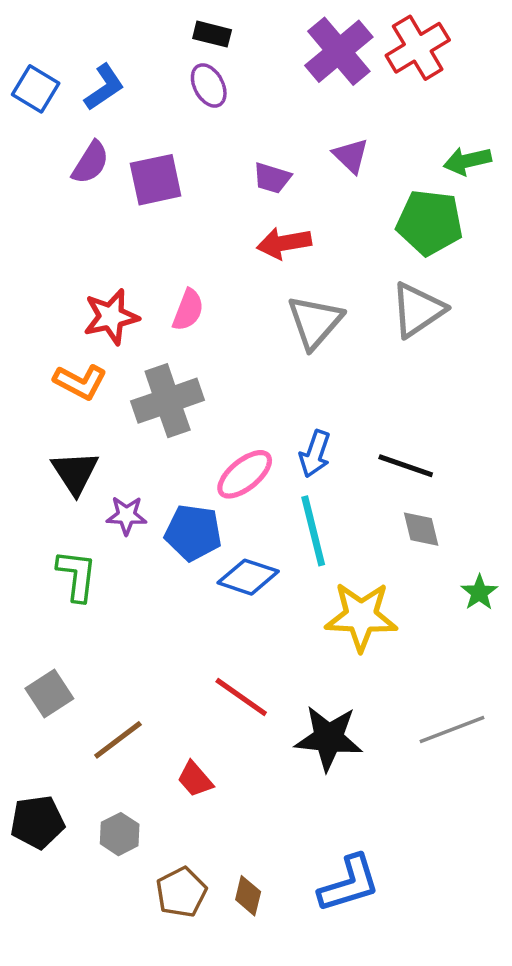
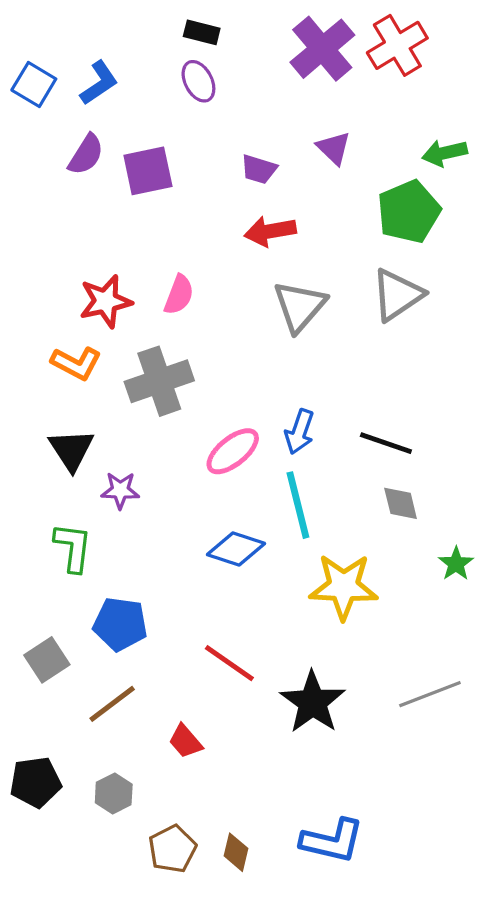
green pentagon: (430, 223) -> (409, 212), turned -30
blue pentagon: (193, 533) -> (120, 624), moved
black star: (329, 738) -> (313, 702), turned 30
blue L-shape: (349, 884) -> (332, 841), turned 30

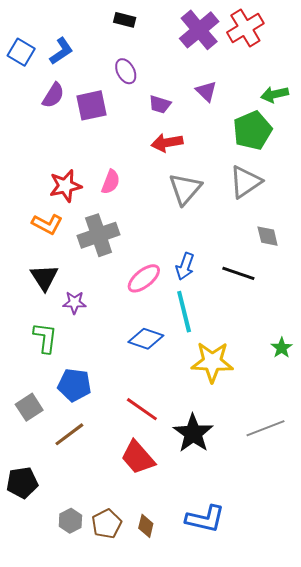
purple ellipse: (198, 81) -> (126, 71), moved
gray diamond: (401, 503) -> (268, 236), moved
red trapezoid: (185, 741) -> (138, 457), moved, size x1.6
gray hexagon: (114, 794) -> (70, 521), moved

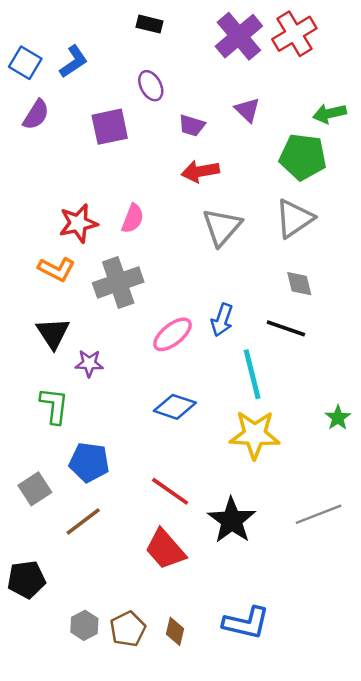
purple semicircle: (53, 95) -> (36, 115), moved
green pentagon: (252, 131) -> (303, 157), turned 30
gray diamond: (268, 236) -> (299, 284), moved
cyan line: (184, 312) -> (252, 374), moved

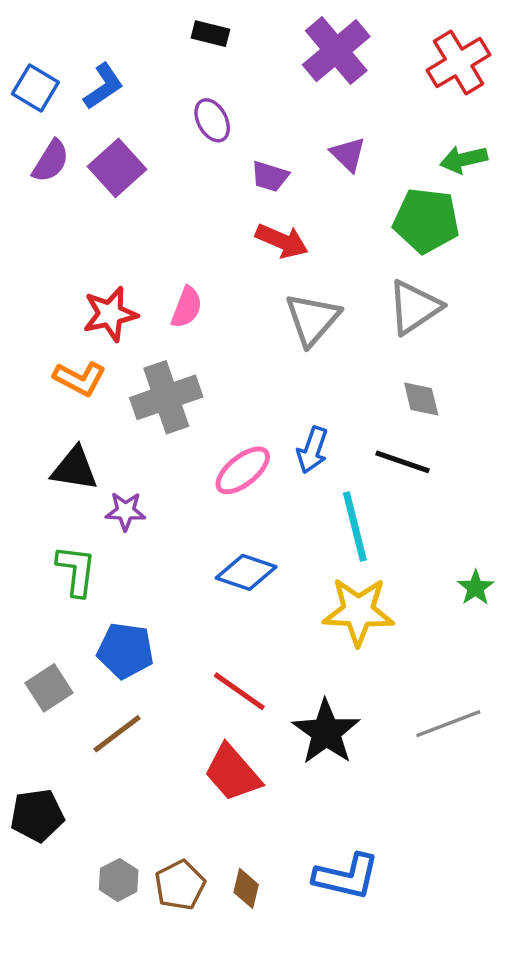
red cross: (294, 34) -> (459, 63), moved
purple square: (110, 127) -> (117, 168), moved, turned -30
red arrow: (200, 171) -> (282, 241), turned -147
black triangle: (53, 333) -> (74, 469), turned -48

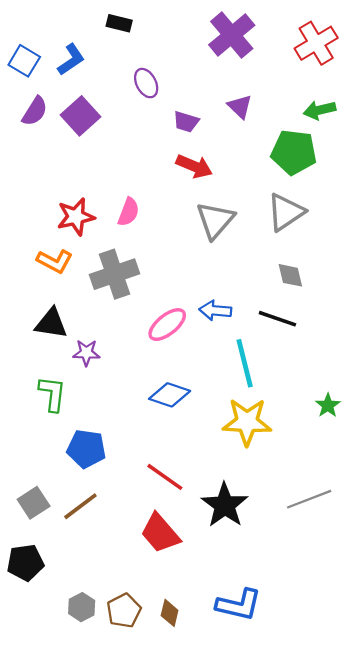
black rectangle: (210, 34) -> (119, 23), moved
blue arrow: (312, 450) -> (215, 310), turned 76
gray square: (49, 688) -> (34, 503), moved

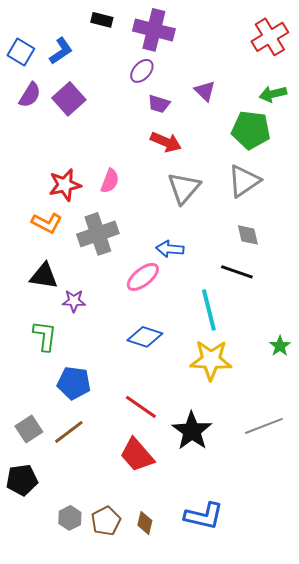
purple cross: (232, 35) -> (154, 30), moved, turned -36
purple ellipse: (146, 83) -> (142, 71), moved, turned 70
blue arrow: (215, 310) -> (170, 249), moved

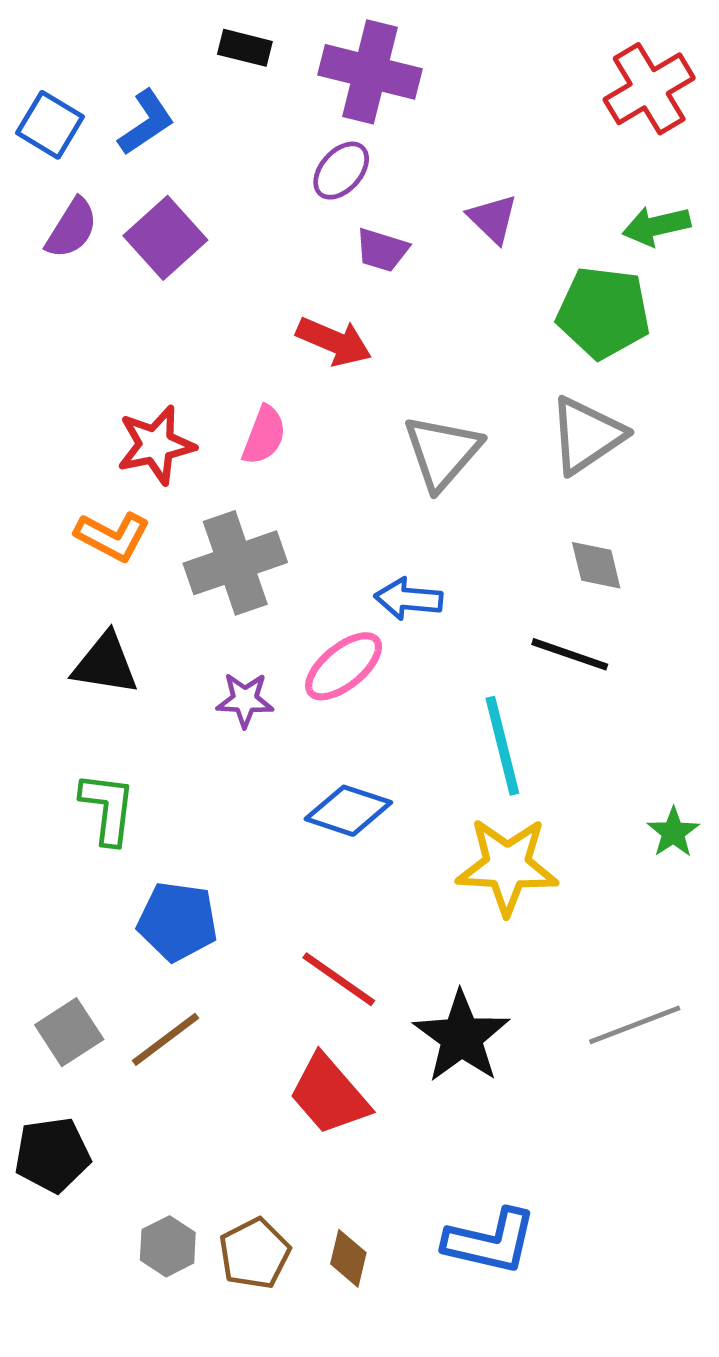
red arrow: (166, 142) -> (334, 341), moved
purple star: (74, 301) -> (245, 700), moved

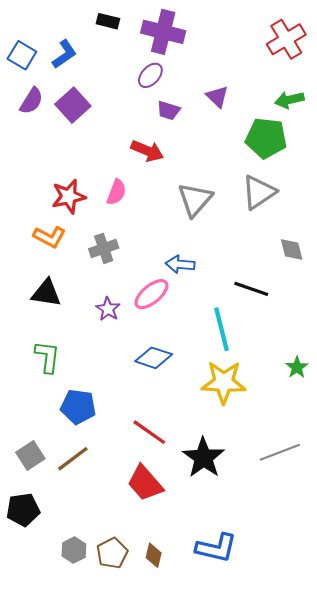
gray cross: (235, 563) -> (104, 248), size x0.7
gray diamond: (596, 565) -> (292, 250), moved
purple star: (245, 700) -> (108, 309), turned 30

